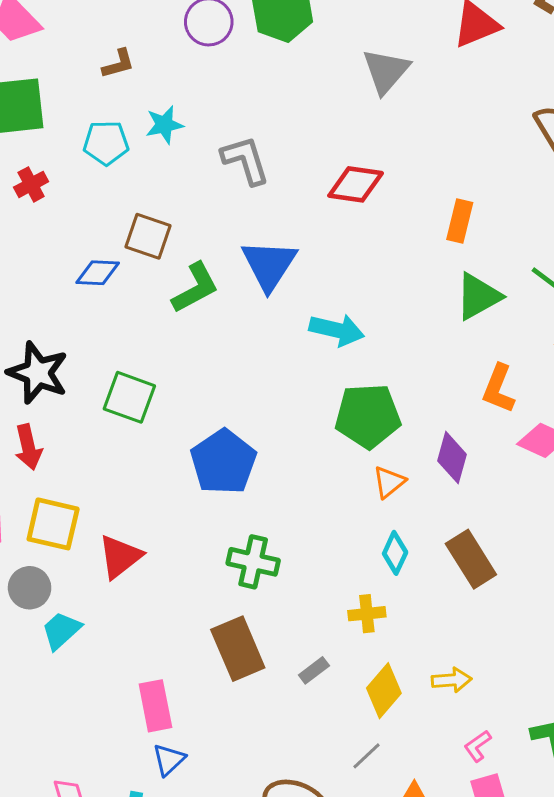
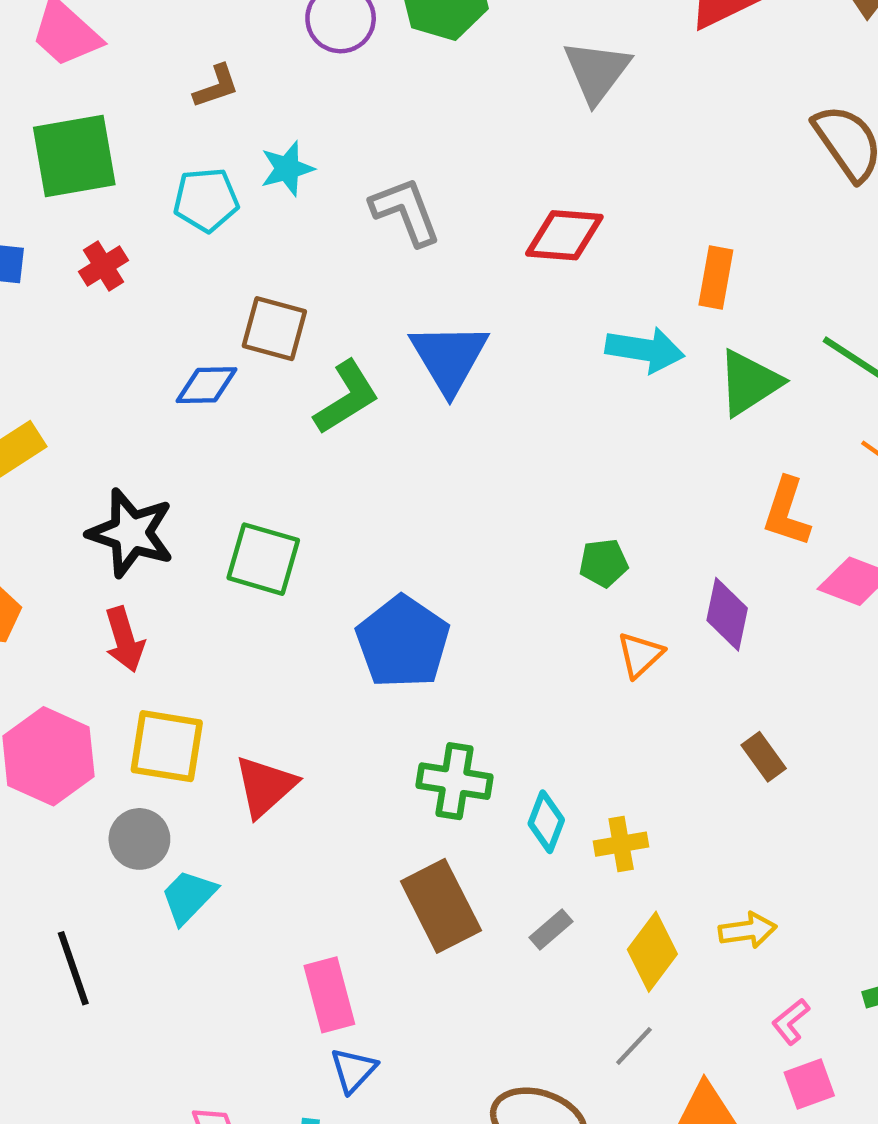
cyan arrow: (337, 330) -> (645, 350), moved
green pentagon: (368, 416) -> (604, 563), size x0.5
cyan diamond: (395, 553) -> (546, 822), moved
brown rectangle: (471, 559) -> (764, 757), size x0.6

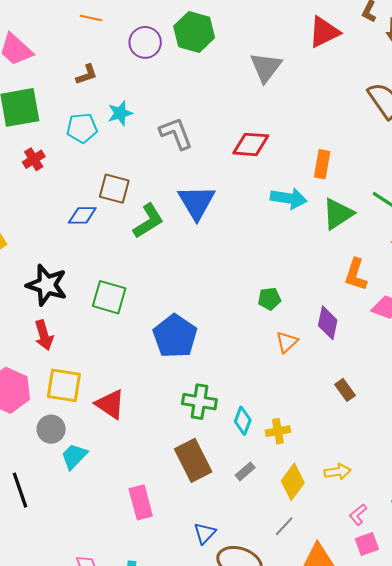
red triangle: (265, 786) -> (110, 404), turned -44
blue triangle: (353, 1070) -> (205, 533), moved

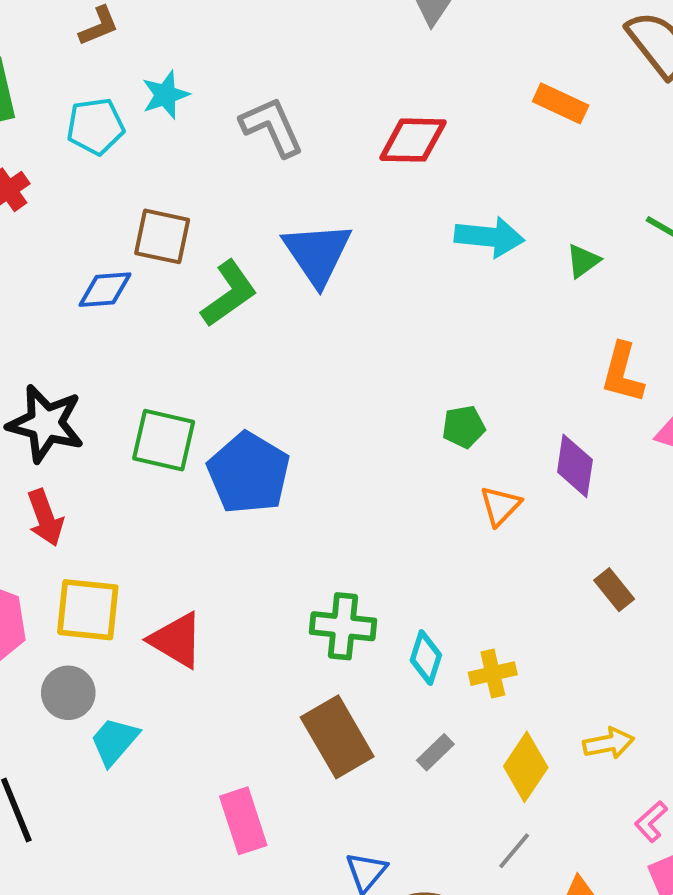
orange rectangle: (322, 164) -> (561, 103), moved, turned -72
green triangle: (338, 214) -> (583, 261), size x0.6
blue pentagon: (175, 336) -> (249, 473), moved

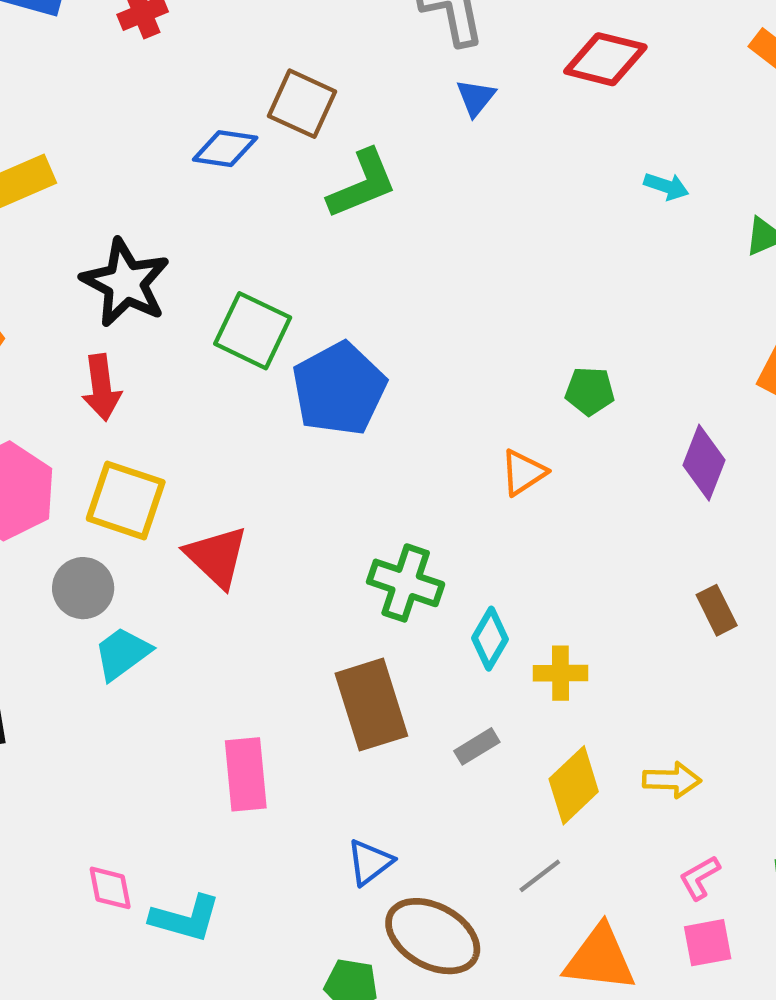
cyan arrow: (489, 237) -> (666, 186), size x0.6
blue triangle: (317, 254) -> (476, 98), moved, size x0.5
orange triangle: (500, 506) -> (523, 472), moved

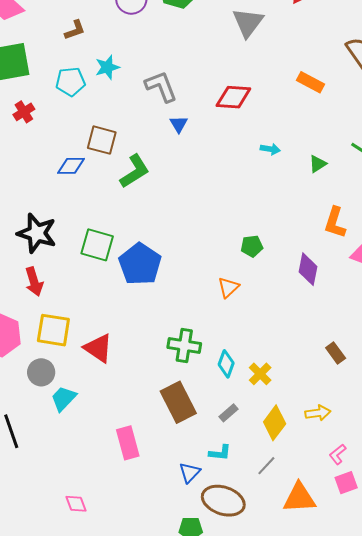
brown rectangle: (717, 610) -> (336, 353), moved
yellow cross: (561, 673) -> (260, 374), turned -35
cyan L-shape: (185, 918) -> (220, 453), moved, size x0.7

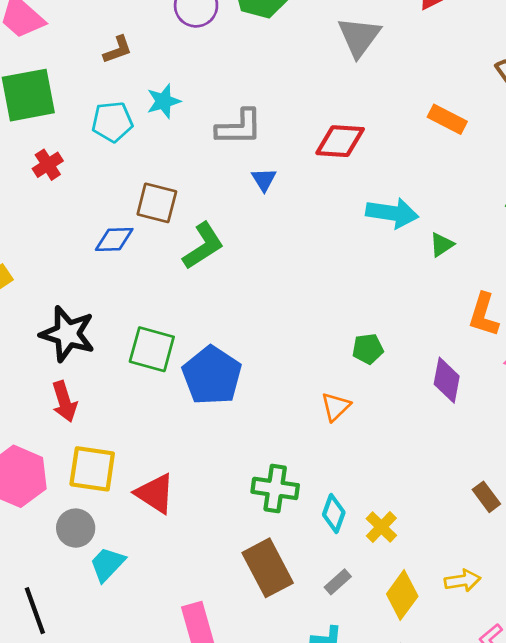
gray L-shape: (161, 87) -> (239, 127), turned 111
cyan arrow: (270, 149) -> (392, 213), size x1.8
green triangle: (318, 164) -> (442, 245), moved

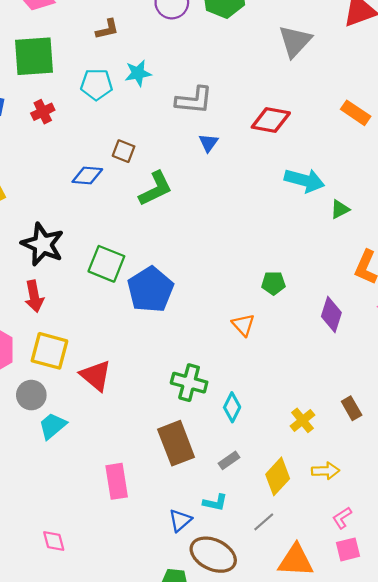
brown square: (157, 203) -> (124, 151), size x0.7
orange triangle: (336, 407) -> (243, 325), turned -35
yellow cross: (381, 527) -> (302, 420), moved

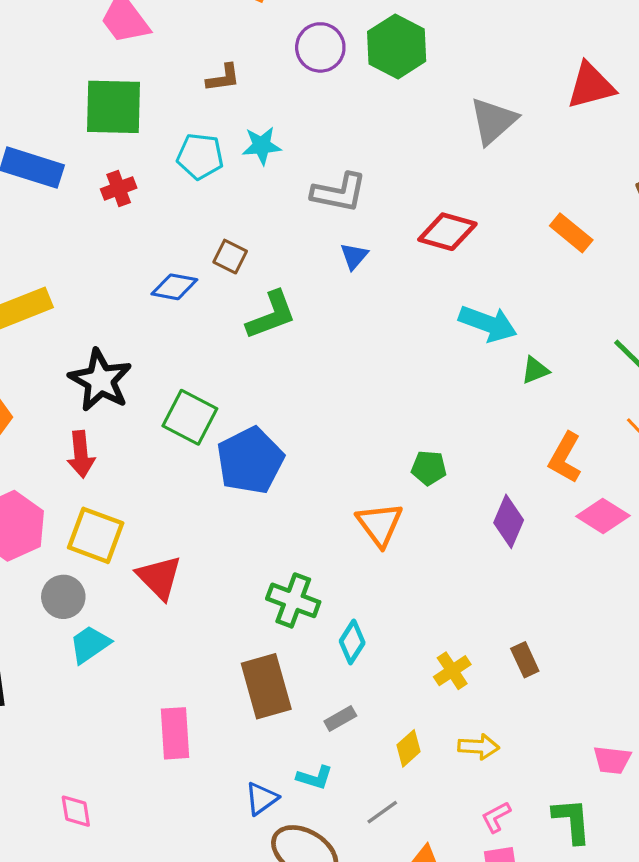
orange triangle: (243, 325) -> (380, 524), size x1.4
yellow diamond: (278, 476) -> (408, 748), size x0.7

